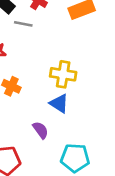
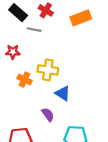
yellow cross: (63, 74) -> (48, 70), moved

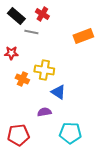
orange rectangle: (81, 18) -> (83, 36), moved
purple semicircle: (48, 115) -> (44, 112), turned -64

